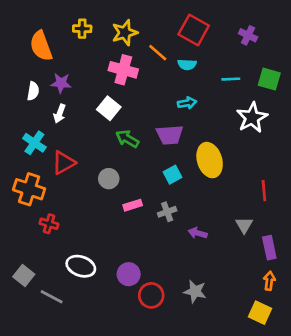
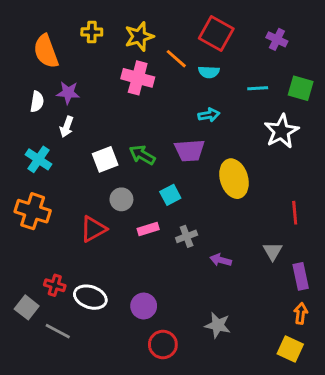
white square: (109, 108) -> (105, 159), moved, turned 30
red triangle: (64, 163) -> (93, 229), moved
cyan square: (172, 175) -> (170, 195), moved
red cross: (49, 224) -> (55, 285), moved
red circle: (151, 295) -> (163, 344), moved

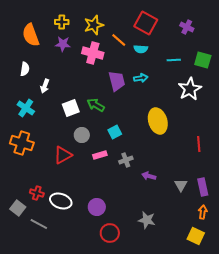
purple star: (68, 93) -> (63, 44), moved
purple trapezoid: (190, 150) -> (117, 81), moved, turned -100
gray triangle: (273, 251) -> (181, 185), moved

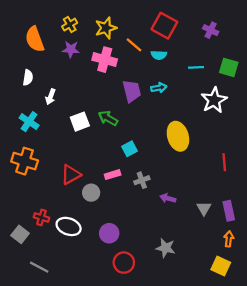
yellow cross: (62, 22) -> (70, 25), turned -32
gray circle: (82, 135) -> (91, 193), moved
gray line: (39, 224) -> (39, 267), moved

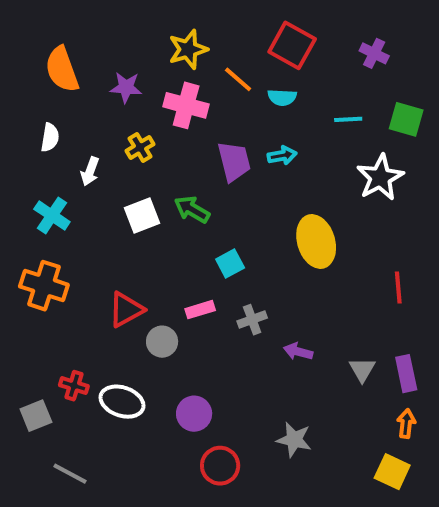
yellow cross: (70, 25) -> (140, 147), moved
gray square: (20, 234) -> (36, 416), turned 30

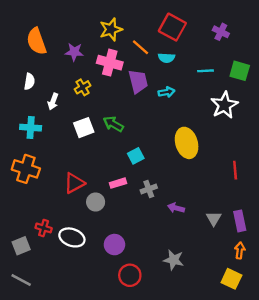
purple trapezoid: (234, 161) -> (138, 81), moved
cyan cross: (52, 215) -> (31, 128), turned -30
gray line: (70, 474) -> (21, 280), moved

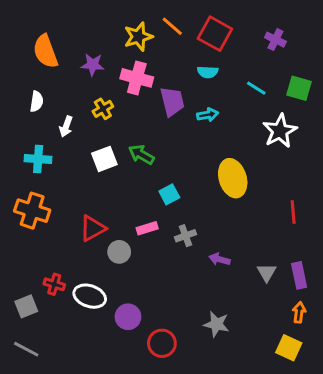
orange line: (140, 47) -> (172, 26), moved
cyan line: (205, 71) -> (256, 88), turned 35
purple circle: (114, 245) -> (128, 317), moved

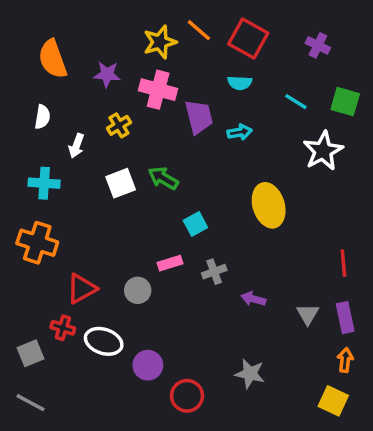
red line: (293, 212) -> (343, 263), moved
red triangle: (93, 228) -> (82, 289), moved

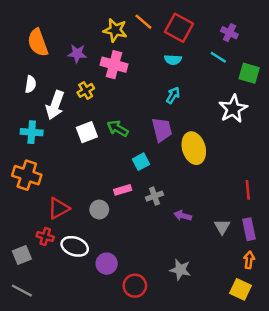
yellow star: (160, 42) -> (115, 30), turned 30
cyan line: (296, 102) -> (218, 57), moved
purple trapezoid: (199, 117) -> (162, 130), moved
cyan arrow: (240, 132) -> (173, 95), turned -49
white arrow: (76, 146) -> (55, 105), size x1.6

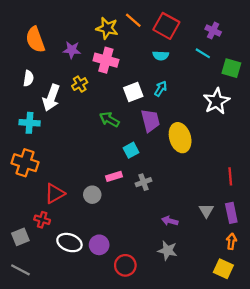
white square: (87, 132) -> (133, 92), moved
purple arrow: (183, 216) -> (170, 221), moved
white ellipse: (75, 246) -> (69, 243), moved

